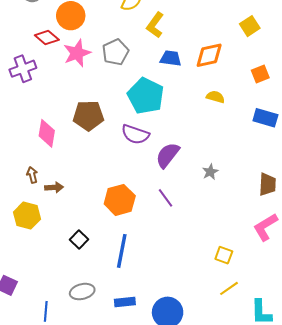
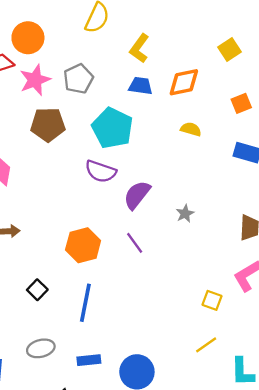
yellow L-shape: (155, 25) -> (139, 48), moved
brown pentagon: (88, 116) -> (48, 124), moved
yellow square: (224, 255) -> (212, 300), moved

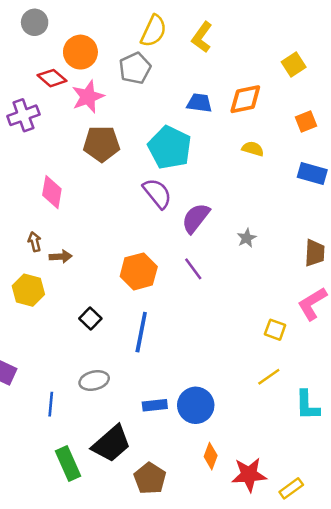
yellow L-shape: (139, 48) -> (202, 37), moved
gray pentagon: (78, 79) -> (135, 68), moved
purple semicircle: (101, 171) -> (157, 193), turned -148
blue rectangle: (89, 360) -> (155, 405), moved

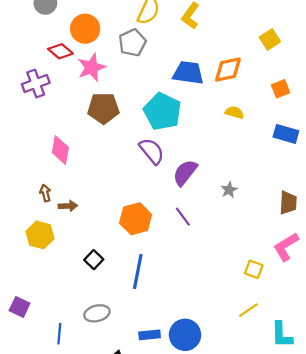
blue trapezoid: (199, 103) -> (188, 73), size x1.4

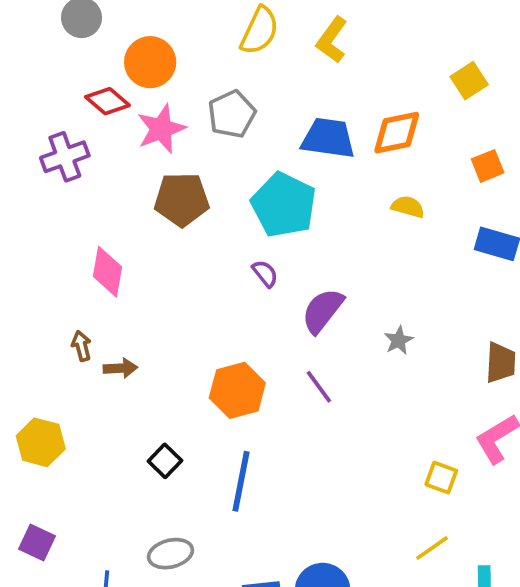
gray pentagon: (132, 43) -> (232, 114), moved
purple semicircle: (152, 151) -> (265, 274), size x0.6
yellow hexagon: (40, 235) -> (41, 442), moved

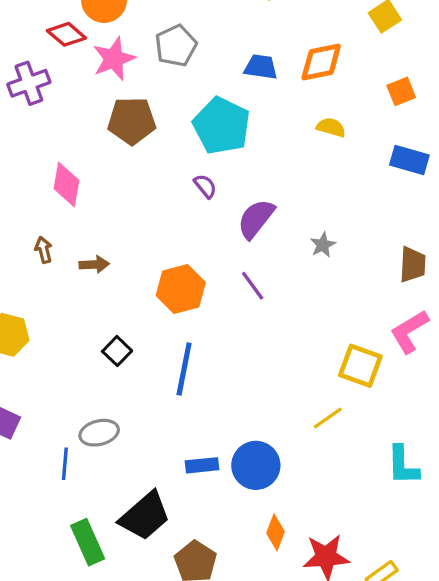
blue trapezoid: (328, 138) -> (261, 67), size x0.7
brown arrow: (120, 368) -> (94, 265), moved
yellow square: (441, 478) -> (360, 366), size x1.5
yellow line: (432, 548) -> (328, 418), moved
gray ellipse: (171, 554) -> (99, 433), moved

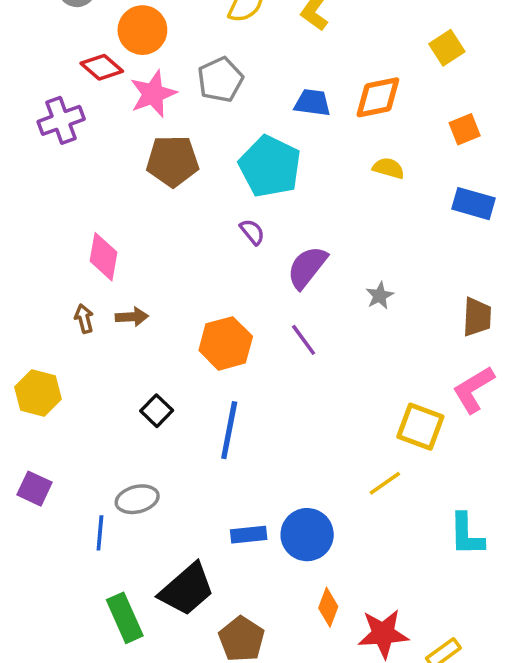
pink diamond: (66, 184) -> (103, 257), moved
brown arrow: (44, 250) -> (84, 319), moved

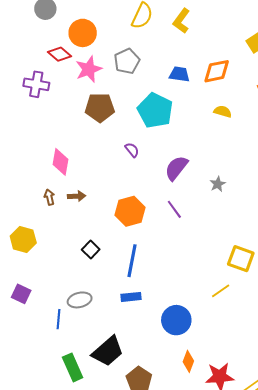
purple cross: (61, 120) -> (36, 84), turned 30
purple semicircle: (252, 232) -> (132, 150), moved
blue rectangle: (249, 535) -> (131, 297), moved

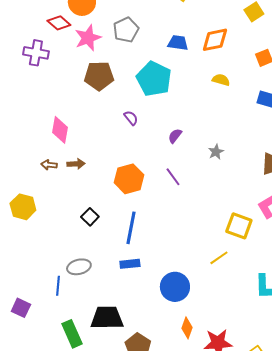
purple semicircle: (176, 168) -> (175, 136), size x0.6
brown arrow: (49, 197) -> (49, 165), turned -70
purple square: (21, 294) -> (21, 308), moved
black trapezoid: (108, 351) -> (107, 318), turned -140

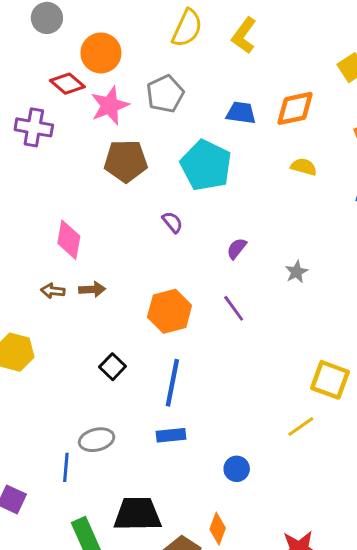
blue circle: (175, 287) -> (237, 469), size x0.6
orange diamond: (187, 328) -> (218, 529), moved

